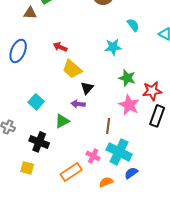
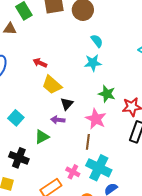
cyan semicircle: (133, 25) -> (97, 41), moved
pink star: (129, 105) -> (96, 119), moved

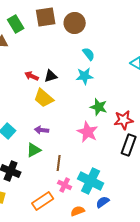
black triangle: (67, 104) -> (51, 76), moved, turned 32
purple arrow: (58, 120) -> (42, 130), moved
brown line: (88, 142) -> (59, 163), moved

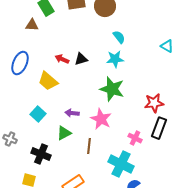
yellow trapezoid: (44, 98) -> (48, 81), moved
green star: (99, 107) -> (112, 89), moved, size x1.4
pink star: (88, 132) -> (101, 119), moved
pink cross: (65, 185) -> (135, 138), moved

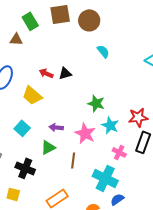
cyan star: (115, 59) -> (110, 125), moved, turned 30
green star: (112, 89) -> (96, 103), size x0.7

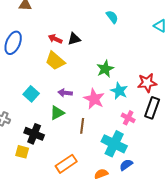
yellow trapezoid: (32, 95) -> (55, 61), moved
green star: (96, 103) -> (105, 69), turned 30
yellow square: (13, 194) -> (22, 152), moved

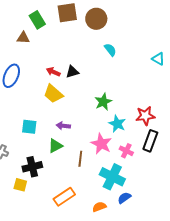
cyan square: (31, 94) -> (29, 127), turned -35
pink star: (94, 99) -> (101, 144), moved
black cross: (34, 134) -> (32, 167), turned -36

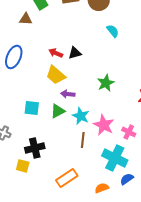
cyan star: (117, 124) -> (81, 116), moved
purple arrow: (63, 126) -> (68, 94), moved
green triangle: (55, 146) -> (58, 111), moved

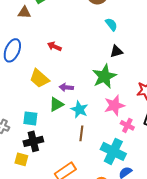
black triangle: (75, 53) -> (116, 51), moved
yellow trapezoid: (56, 75) -> (39, 78), moved
green star: (106, 83) -> (104, 76), size x1.4
cyan square: (32, 108) -> (30, 118), moved
pink star: (104, 125) -> (114, 105), moved, turned 30

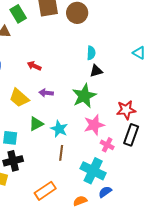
cyan semicircle: (111, 24) -> (91, 53), moved, turned 40
purple arrow: (66, 87) -> (46, 93), moved

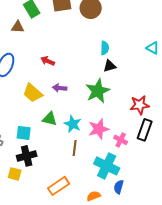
green triangle: (36, 124) -> (50, 119), turned 42
pink star: (94, 125) -> (99, 129), moved
blue semicircle: (105, 192) -> (119, 187), turned -40

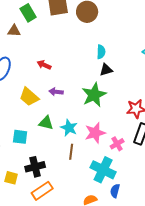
pink cross: (121, 140) -> (117, 144), turned 32
black cross: (27, 156) -> (35, 167), moved
orange rectangle: (59, 186) -> (42, 191), moved

